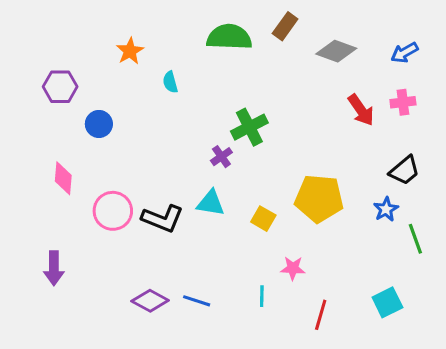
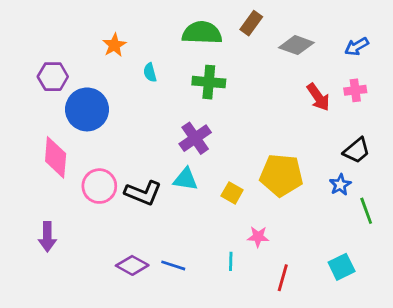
blue circle: (99, 124) -> (87, 109), size x1.8
green cross: (249, 127) -> (209, 82), moved, turned 32
purple cross: (221, 157) -> (195, 138), size x1.6
pink diamond: (63, 178) -> (56, 157), size x1.4

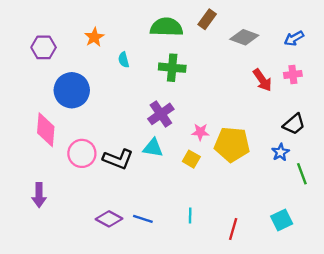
purple hexagon: (53, 77) -> (44, 47), moved
pink star: (258, 237) -> (200, 132), moved

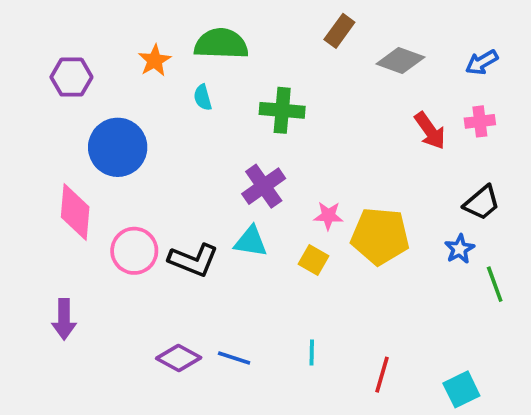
green semicircle: (167, 27) -> (221, 44), moved
cyan square: (282, 220) -> (461, 389), moved

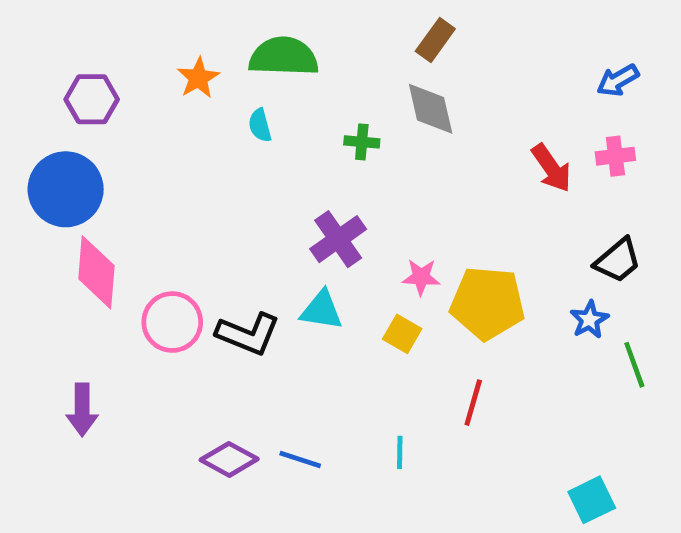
gray diamond: (400, 60) -> (431, 109), moved, turned 57
green cross: (282, 110) -> (362, 142), size x0.6
blue circle: (118, 147) -> (66, 189), moved
red line: (382, 375) -> (473, 403), moved

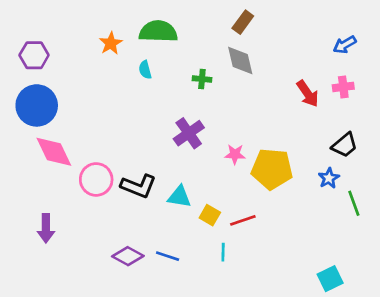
purple hexagon: (92, 99) -> (34, 55), moved
pink diamond: (96, 272) -> (54, 152), turned -30
cyan triangle: (322, 310) -> (179, 197), moved
yellow square: (402, 334) -> (210, 215), moved
red line: (473, 403) -> (243, 220), moved, turned 55

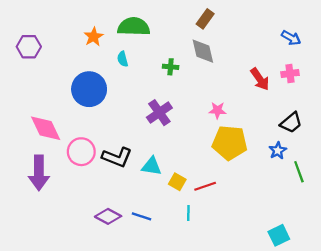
blue arrow: (345, 45) -> (291, 38), turned -120
blue circle: (37, 105) -> (89, 89), moved
pink star: (235, 154) -> (217, 110), moved
purple arrow: (46, 228) -> (39, 173), moved, size x1.4

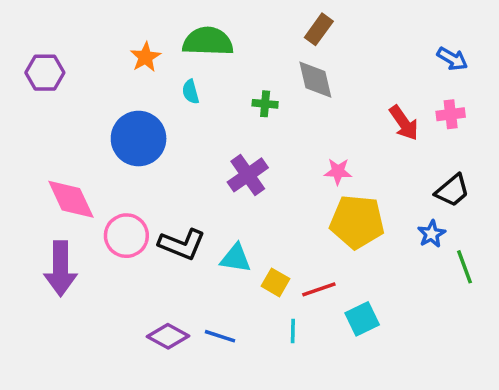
cyan square: (279, 235) -> (362, 319), moved

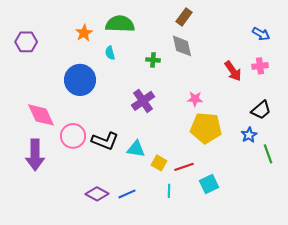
blue line: (220, 336) -> (127, 194), turned -42

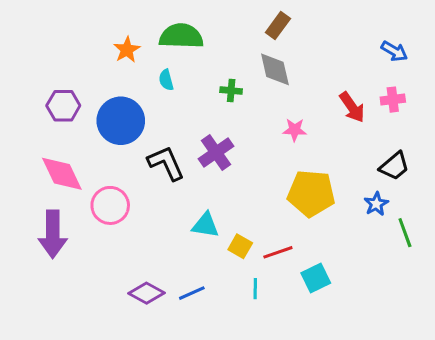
purple hexagon: (26, 42) -> (63, 106), moved
pink star: (195, 99) -> (295, 130), moved
black L-shape: (105, 141) -> (166, 163), moved, turned -136

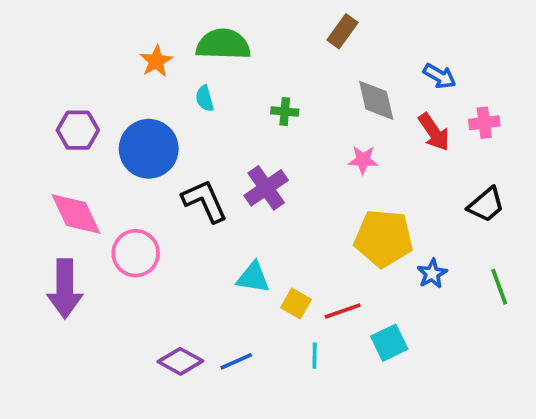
blue arrow: (394, 51) -> (440, 76), moved
gray diamond: (275, 69) -> (376, 100), moved
blue star: (376, 204) -> (432, 274), moved

